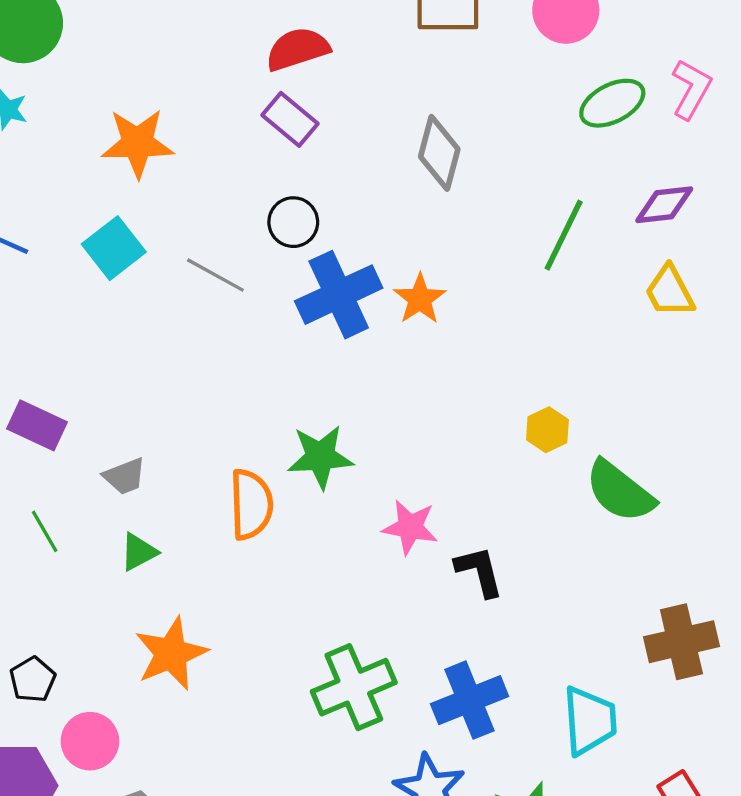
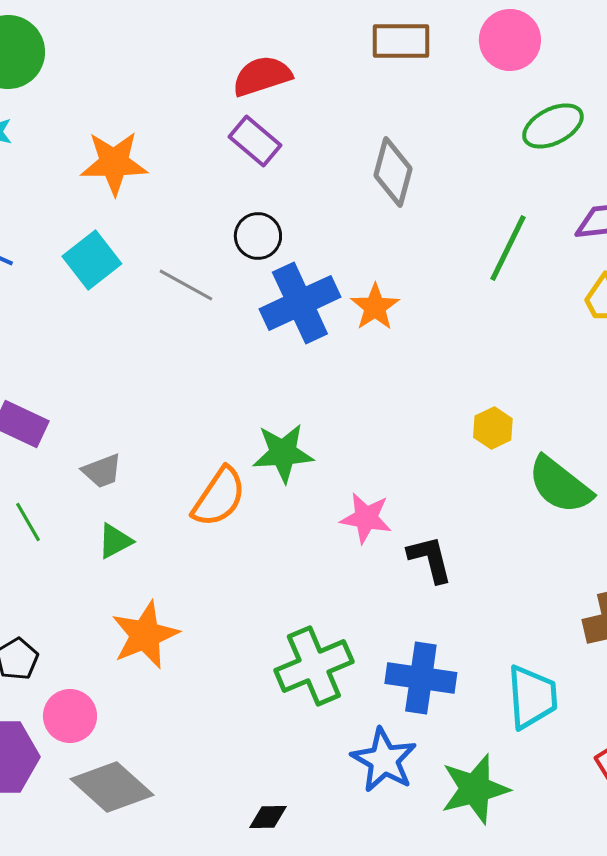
orange semicircle: (251, 504) -> (219, 497), turned 36
blue cross: (470, 700) -> (421, 678), turned 30

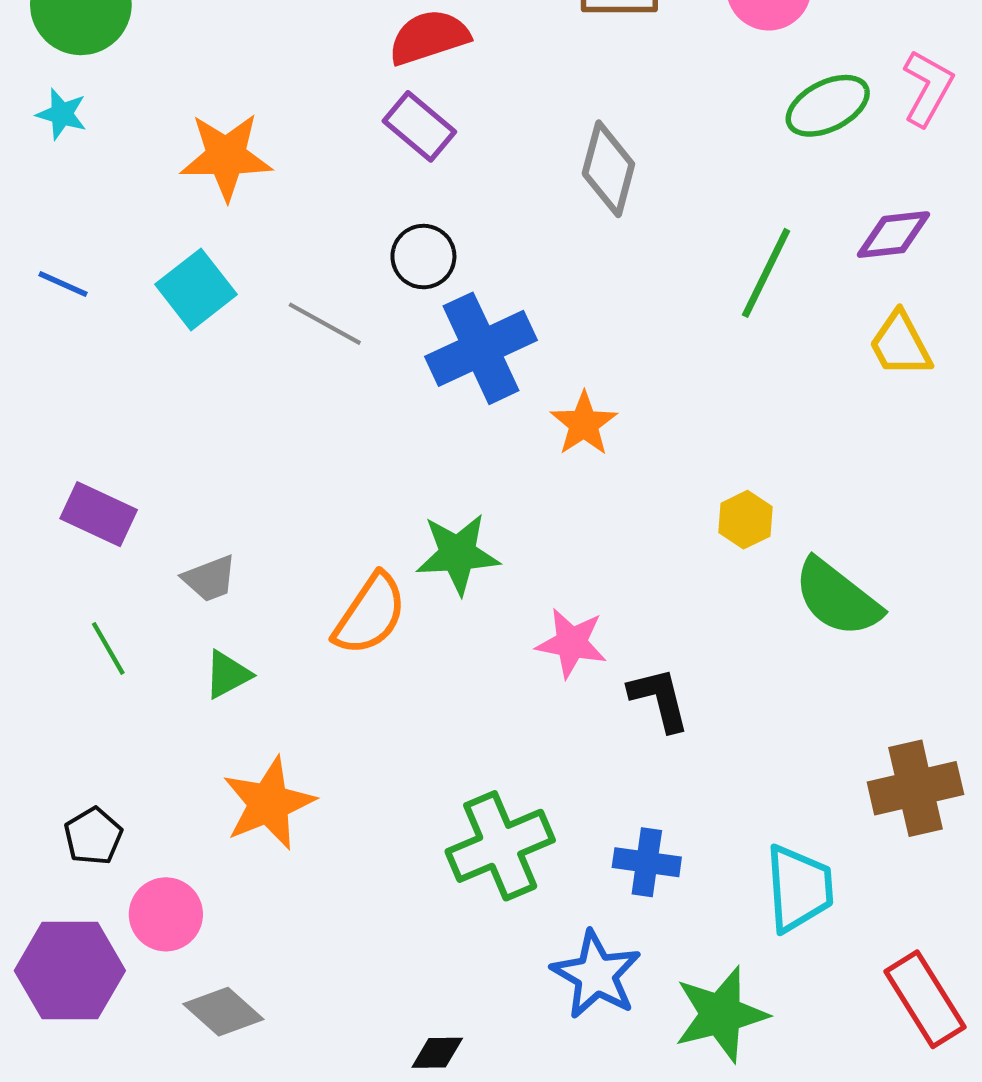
orange star: (375, 307) -> (584, 424), moved
blue cross: (421, 678) -> (647, 862), size x0.7
gray diamond: (112, 787) -> (223, 1012), size x0.7

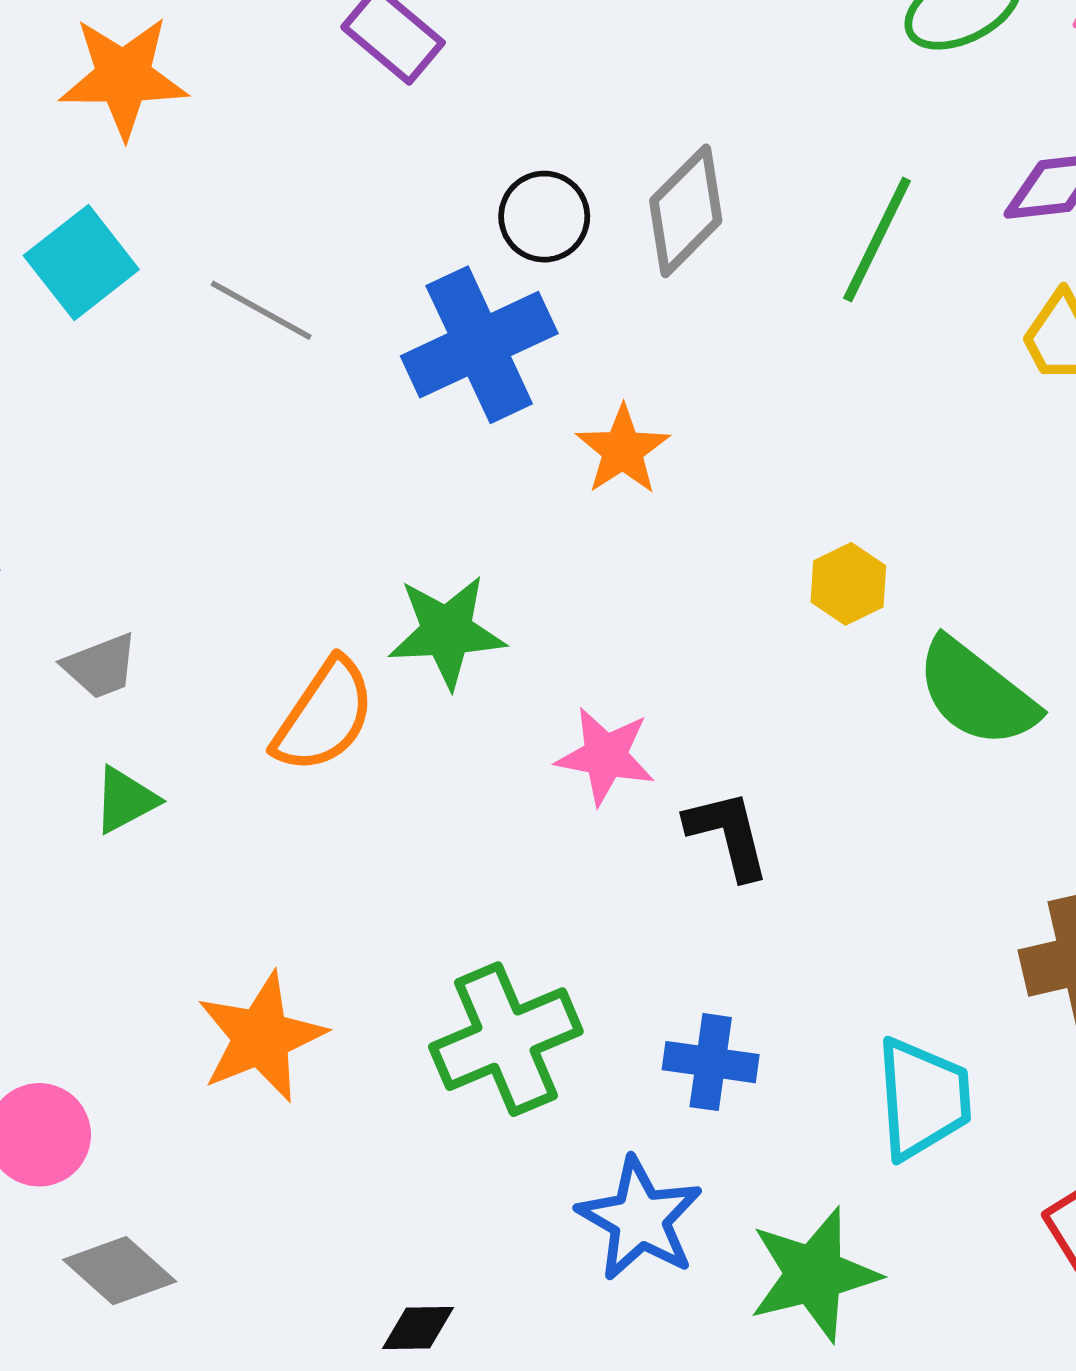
gray diamond: (608, 169) -> (686, 211), moved, turned 30
black circle: (423, 257) -> (544, 217), moved
orange star: (269, 803) -> (261, 1037), moved

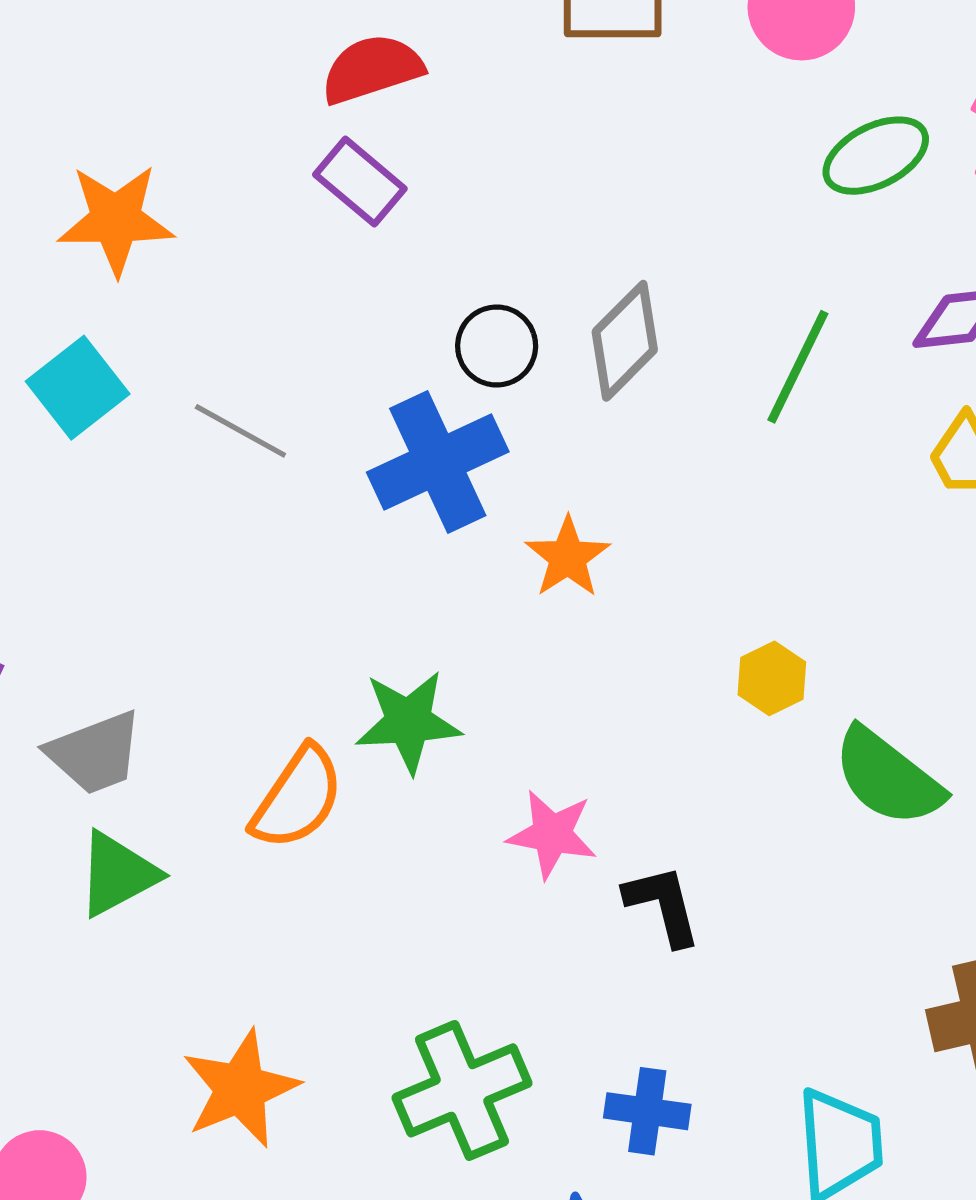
gray trapezoid: (100, 666) -> (95, 753), size x1.4
green triangle: (125, 800) -> (118, 874), size x1.4

